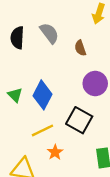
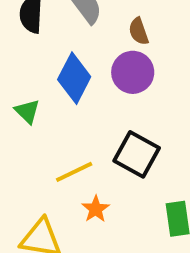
purple circle: (95, 84) -> (133, 72), moved
blue diamond: (43, 95) -> (74, 78), moved

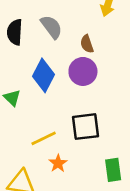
black square: (137, 154) -> (86, 127), turned -36

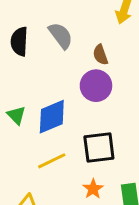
blue diamond: (44, 75) -> (52, 117), moved, turned 40
orange star: (58, 163) -> (93, 189), moved

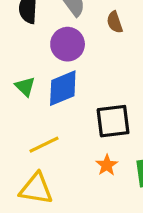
purple circle: (96, 86) -> (68, 44), moved
yellow line: (52, 161) -> (44, 145), moved

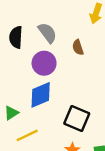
green triangle: (25, 87) -> (11, 113), moved, turned 42
black square: (113, 121) -> (77, 119), turned 30

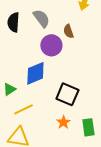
purple circle: (44, 63) -> (51, 45), moved

